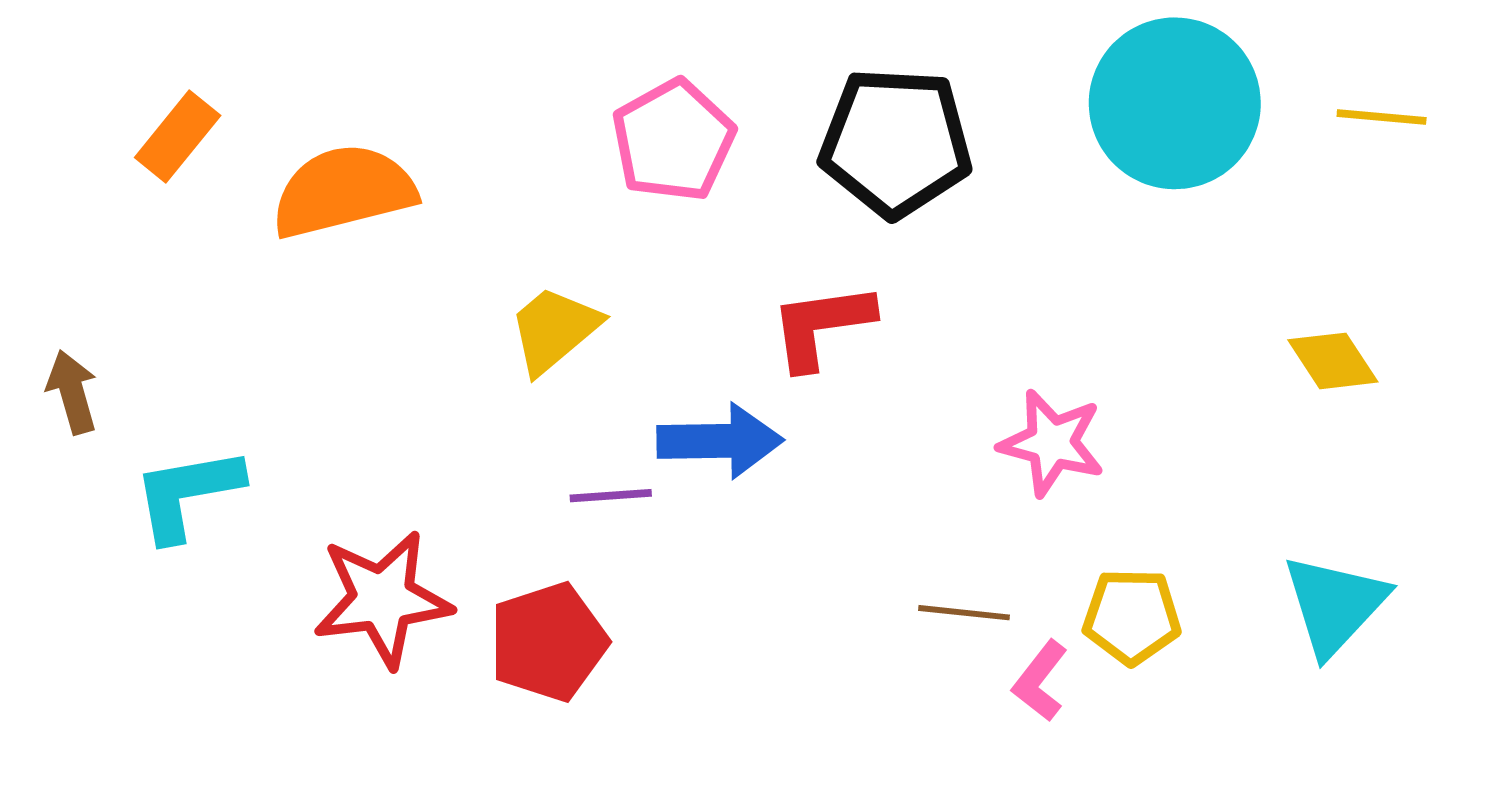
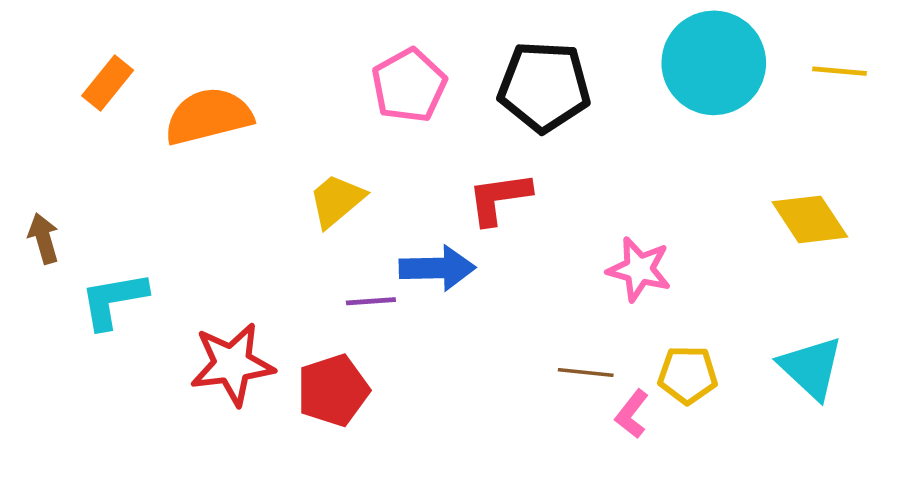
yellow diamond: (1333, 361) -> (810, 219), size x1.4
cyan triangle: (1335, 605) -> (811, 368), turned -30

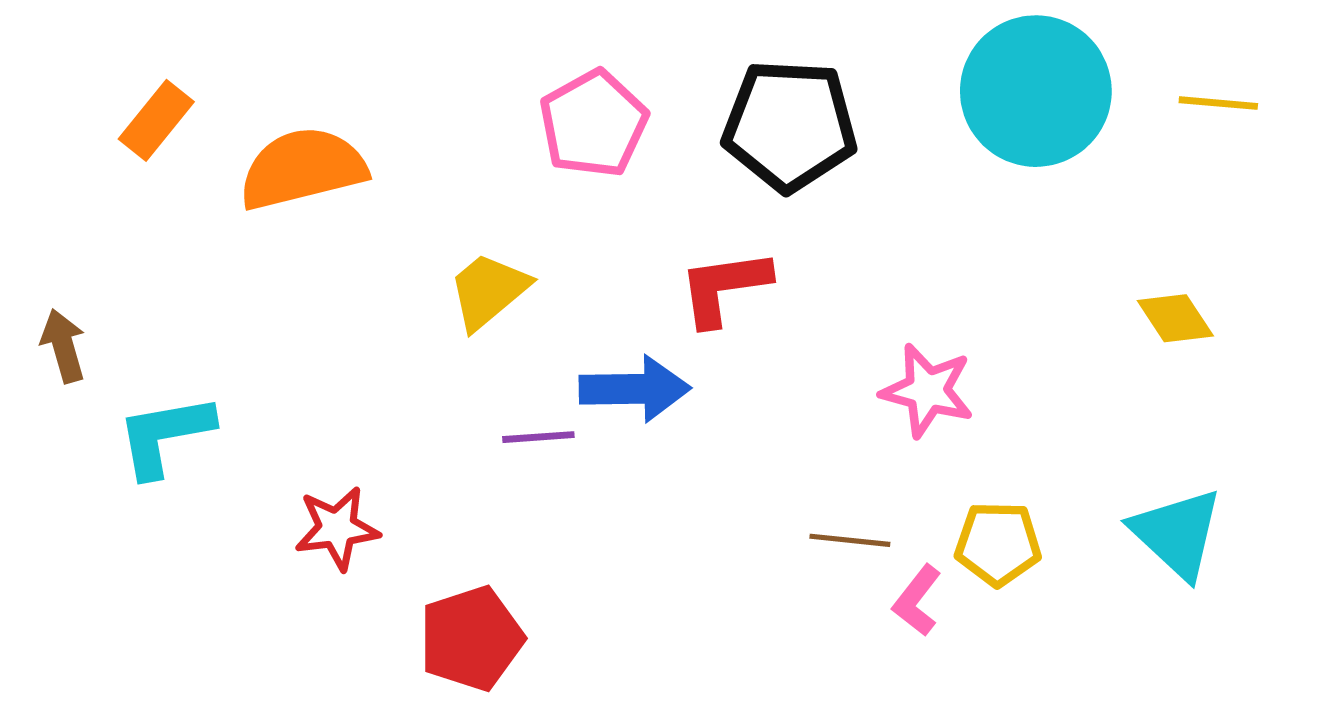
yellow diamond: (810, 219) -> (1175, 318), size x0.7
red star: (232, 364) -> (337, 528), size x0.7
red pentagon: (333, 390) -> (471, 638), moved

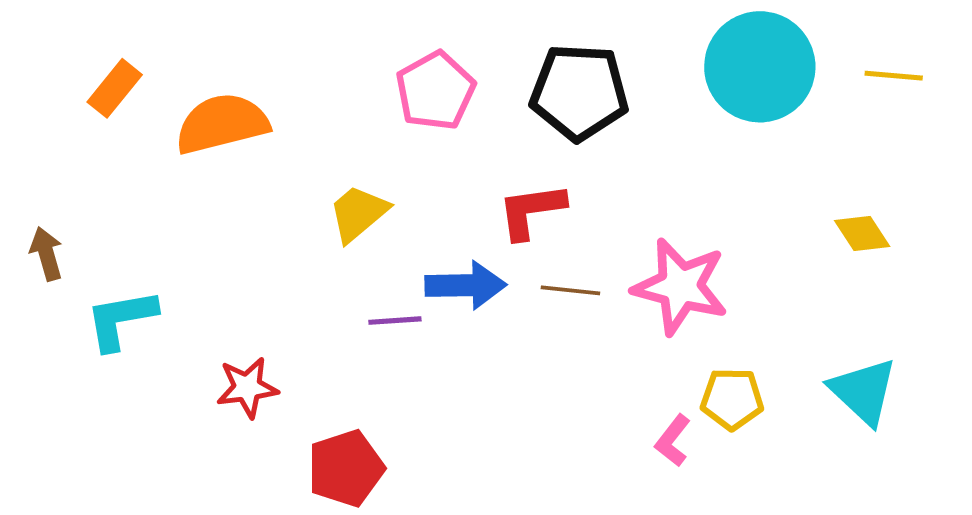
pink star: (927, 391) -> (680, 287), size x1.4
brown line: (850, 540) -> (570, 290), moved

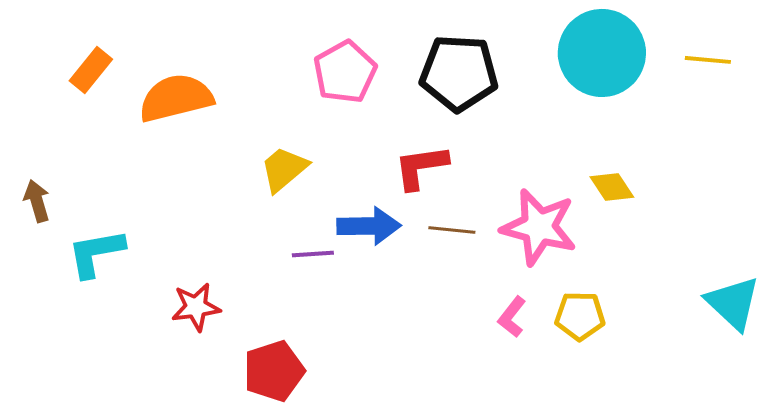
yellow diamond: (862, 233) -> (612, 187), moved
cyan triangle: (863, 391) -> (733, 303), moved
pink L-shape: (673, 441) -> (512, 317), moved

